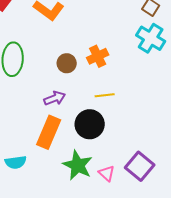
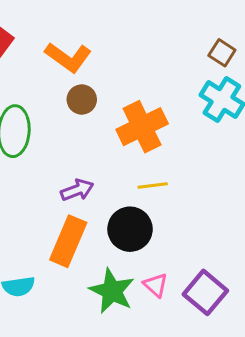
orange cross: (98, 56) -> (142, 127), size x1.5
brown circle: (67, 63) -> (82, 99), moved
pink triangle: (107, 173) -> (156, 285), moved

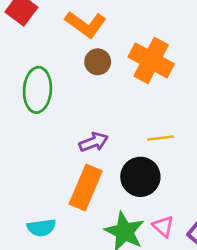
orange cross: (142, 127) -> (151, 60), moved, turned -36

